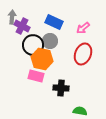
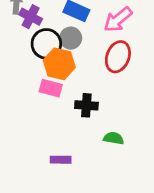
pink arrow: (83, 28) -> (118, 19), size x1.5

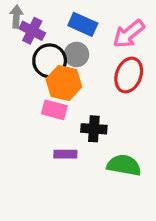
green semicircle: (114, 138) -> (124, 165), size x1.5
purple rectangle: (61, 160) -> (65, 154), moved

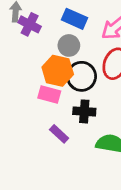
black circle: (50, 61) -> (82, 76), moved
purple rectangle: (65, 154) -> (59, 134), turned 42

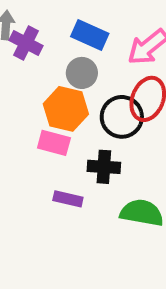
black circle: (82, 76) -> (122, 117), moved
purple rectangle: (59, 134) -> (68, 199), turned -30

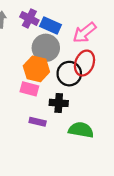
purple cross: (26, 43) -> (29, 18), moved
gray circle: (82, 73) -> (46, 48), size x1.5

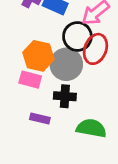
gray circle: (46, 48) -> (66, 64), moved
black circle: (69, 74) -> (77, 36), moved

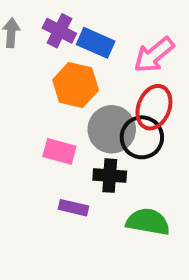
black circle: (77, 36) -> (142, 137), moved
orange hexagon: (38, 56) -> (76, 85), moved

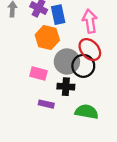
blue rectangle: (96, 43) -> (58, 15), turned 54
pink arrow: (154, 55) -> (90, 21), turned 120
red ellipse: (154, 107) -> (90, 50), turned -65

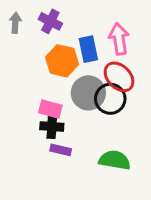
blue rectangle: (58, 15) -> (88, 49), moved
black cross: (66, 87) -> (52, 127), moved

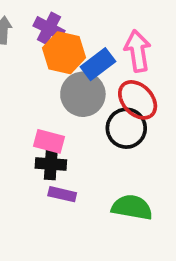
blue rectangle: (88, 49) -> (98, 64), turned 65
orange hexagon: (62, 61) -> (64, 53), moved
gray circle: (88, 93) -> (83, 94), moved

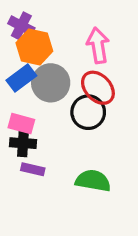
blue rectangle: (98, 64) -> (21, 78), moved

